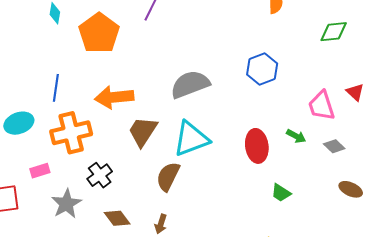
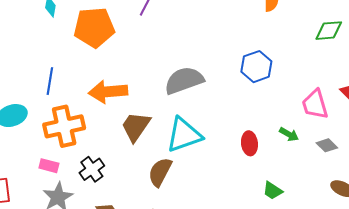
orange pentagon: (99, 33) -> (94, 27), turned 30
red ellipse: (257, 146) -> (249, 143), size x0.7
pink rectangle: (40, 171) -> (49, 166), moved, turned 30

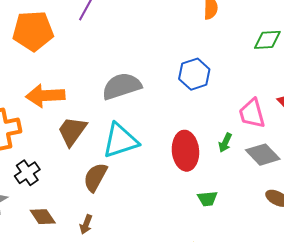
green arrow: (289, 134) -> (225, 143), turned 84
red ellipse: (249, 143) -> (185, 151), size x1.6
gray diamond: (327, 145) -> (263, 155), size x1.6
green trapezoid: (273, 191) -> (207, 199), turned -40

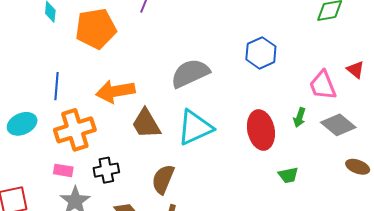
brown trapezoid: (72, 131) -> (146, 124), turned -60
black cross: (27, 173) -> (106, 170), turned 30
brown semicircle: (95, 177) -> (163, 179), moved

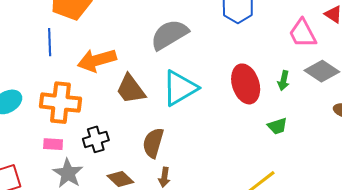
blue line: (57, 86) -> (50, 42), moved
green arrow: (299, 117) -> (283, 81), moved
orange cross: (75, 130) -> (60, 103), turned 30

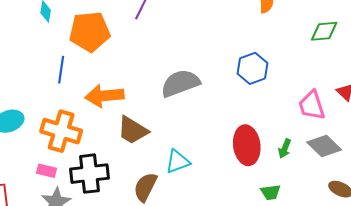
cyan triangle: (180, 88) -> (177, 161), moved, size x0.7
brown trapezoid: (131, 89) -> (133, 130), turned -32
black cross: (96, 139) -> (90, 174), size x1.5

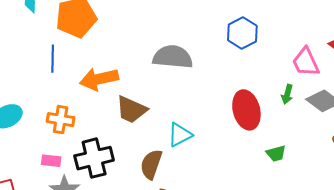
gray semicircle: (180, 83) -> (173, 57), turned 33
orange cross: (61, 131) -> (61, 120), size x0.7
green arrow: (285, 149) -> (287, 94), moved

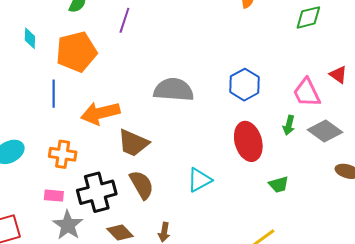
blue hexagon: (242, 33) -> (244, 85), moved
cyan triangle: (180, 135) -> (199, 180), moved
brown semicircle: (151, 164) -> (142, 185), moved, turned 132

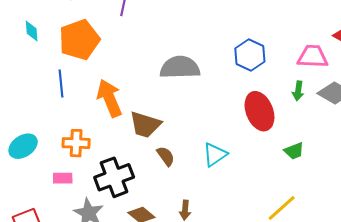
pink trapezoid: (307, 93) -> (313, 57), turned 124
orange arrow: (100, 113) -> (109, 98), turned 87
brown semicircle: (142, 185) -> (166, 156), moved, size x0.7
pink rectangle: (54, 196) -> (63, 178), moved

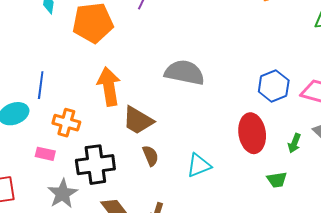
blue hexagon: (250, 55) -> (274, 86), moved
blue line: (61, 84) -> (41, 85), moved
green arrow: (298, 91) -> (294, 143), moved

